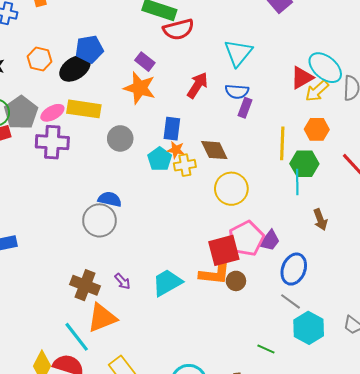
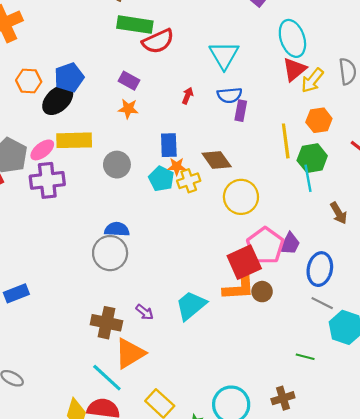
orange hexagon: (40, 59) -> (29, 81), moved
cyan ellipse: (325, 68) -> (292, 38), moved, turned 40
red arrow: (197, 85) -> (188, 96), size x0.6
orange star: (140, 88) -> (128, 109), size x0.6

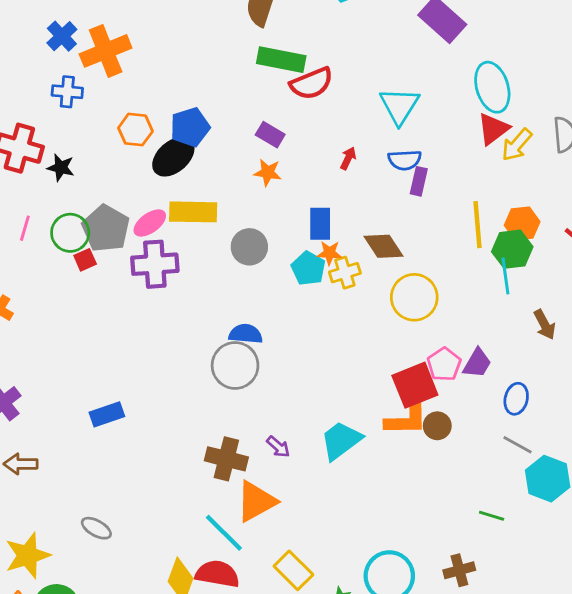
orange hexagon: (319, 120) -> (522, 223), moved
pink pentagon: (265, 246) -> (444, 364), size x0.7
blue ellipse: (320, 269) -> (516, 399), size x0.7

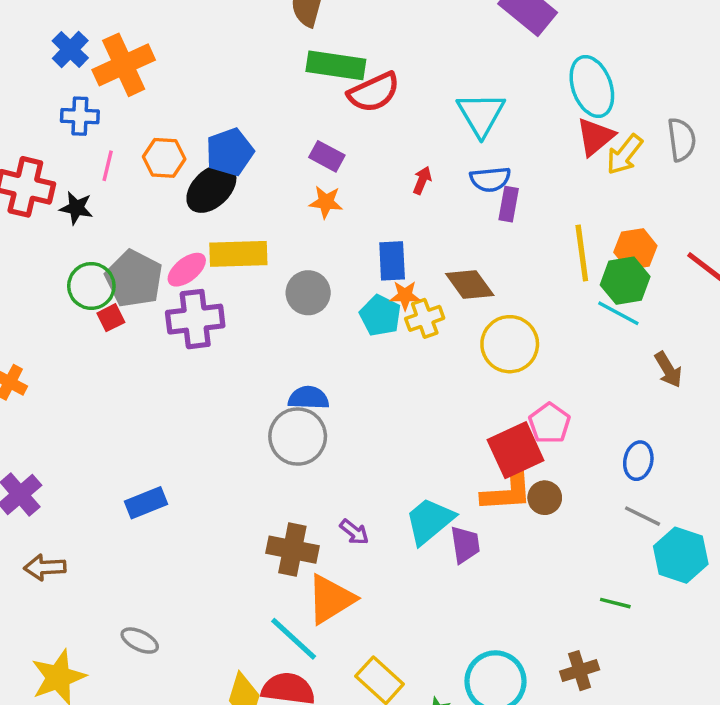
pink line: (25, 228) -> (108, 166), moved
cyan line: (505, 276) -> (618, 313), turned -51
purple trapezoid: (477, 363) -> (465, 545), moved, turned -36

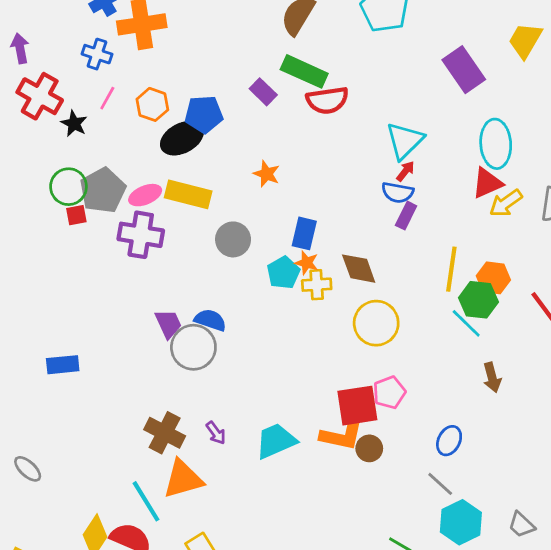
purple rectangle: (327, 156) -> (263, 92), moved
red arrow: (422, 180) -> (405, 171), moved
purple trapezoid: (465, 545) -> (168, 324), moved, turned -32

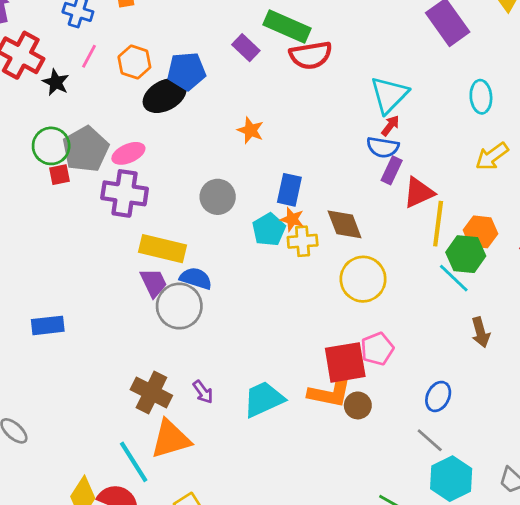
cyan ellipse: (496, 144) -> (481, 97), size x0.7
red triangle: (487, 183) -> (419, 192), moved
yellow rectangle: (188, 194) -> (162, 249), moved

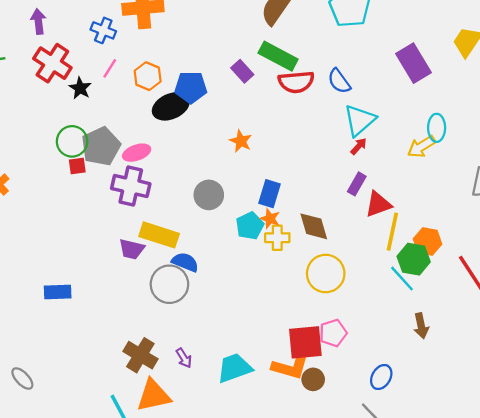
blue semicircle: (383, 147) -> (339, 81), moved, turned 40
yellow arrow: (492, 156) -> (421, 147), moved
purple trapezoid: (154, 283) -> (132, 249), moved, turned 124

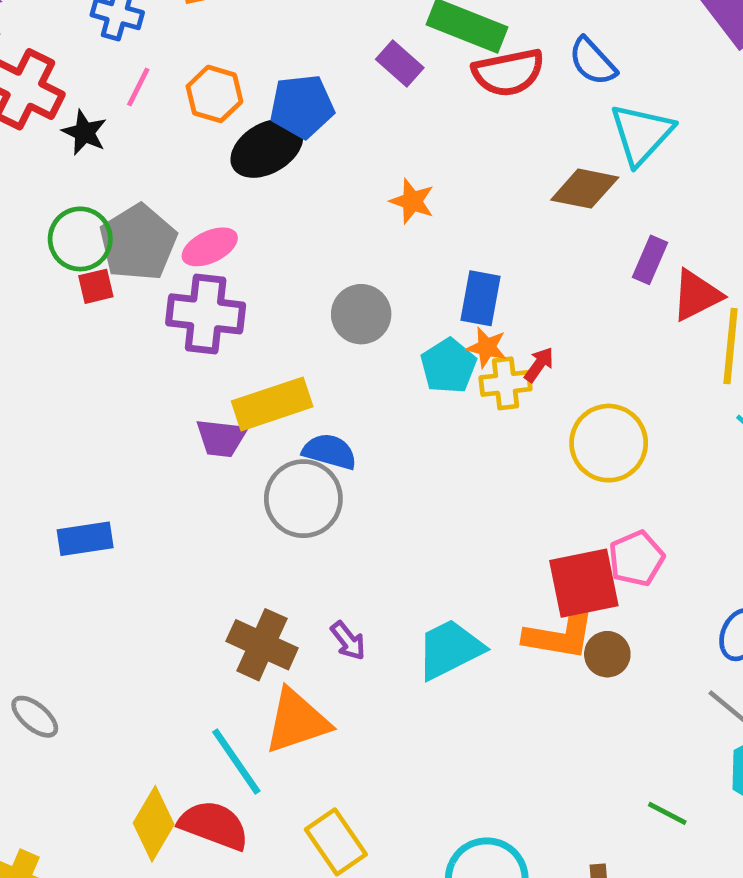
red arrow: (359, 146) -> (539, 365), moved
brown diamond: (314, 226) -> (585, 189), moved, turned -56
yellow rectangle: (159, 235) -> (272, 404), turned -30

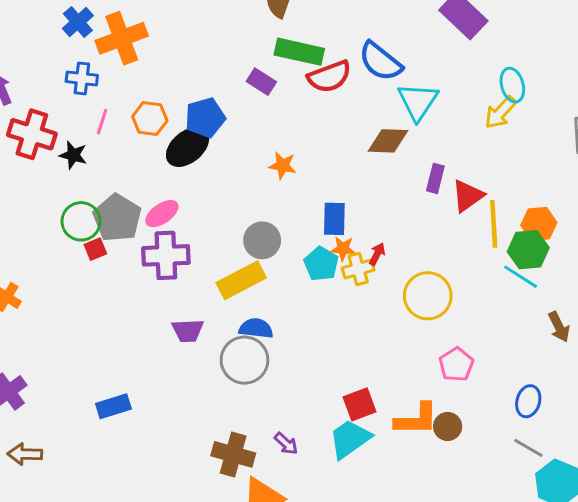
blue semicircle: (592, 61) -> (380, 61), size x1.4
yellow rectangle: (272, 404) -> (241, 280), moved
red square: (584, 583) -> (360, 404), moved, size x0.7

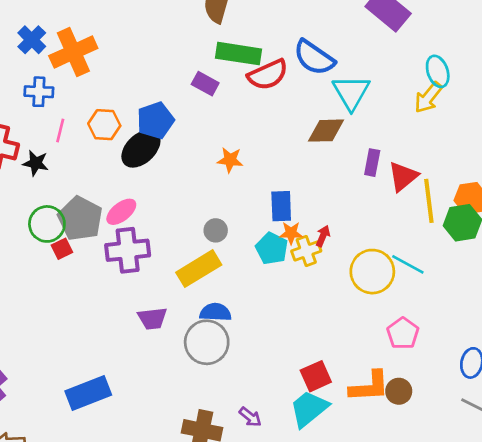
gray circle: (262, 240) -> (216, 230), size x0.7
cyan line: (521, 277) -> (408, 264), moved
blue rectangle: (113, 406) -> (88, 393), size x1.4

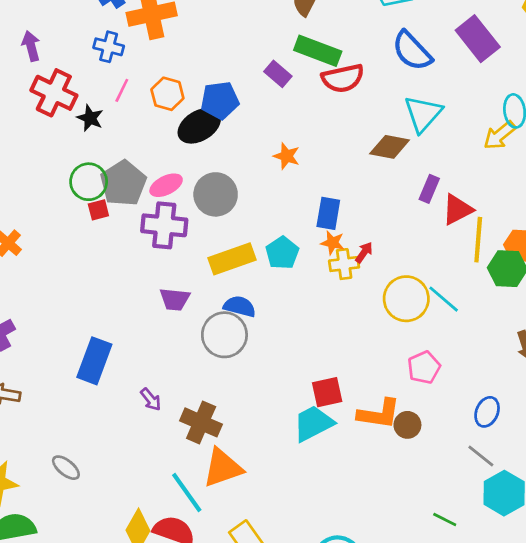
blue semicircle: (314, 58) -> (412, 51), moved
gray circle: (216, 230) -> (216, 194), moved, size x1.8
cyan pentagon: (272, 248) -> (282, 253), moved
blue rectangle: (88, 393) -> (94, 361), turned -60
purple arrow: (250, 417) -> (151, 399), moved

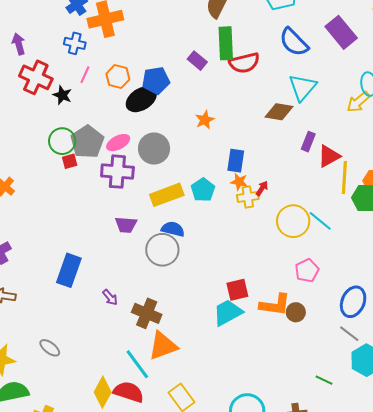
green rectangle: (318, 51) -> (226, 43), turned 68
orange star: (287, 156) -> (205, 120), turned 30
blue ellipse: (487, 412) -> (353, 302), size x1.4

